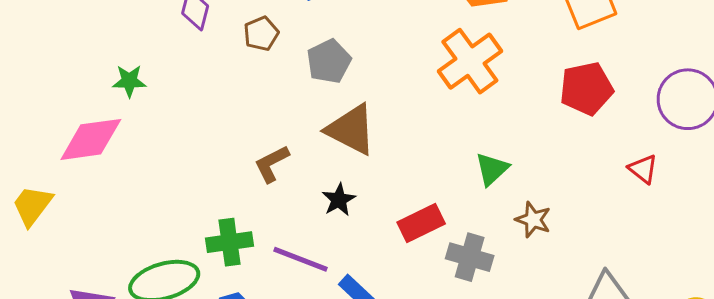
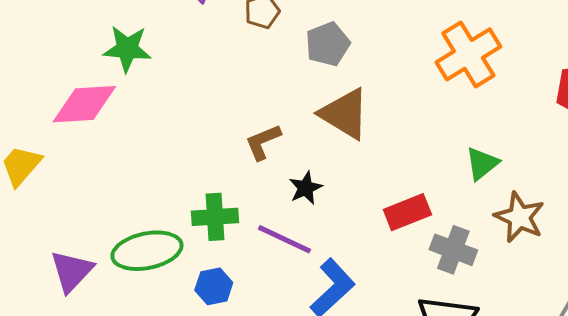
green star: (129, 81) -> (127, 49), size x1.4
black star: (339, 200) -> (306, 188), moved
brown star: (533, 220) -> (519, 217), size x1.4

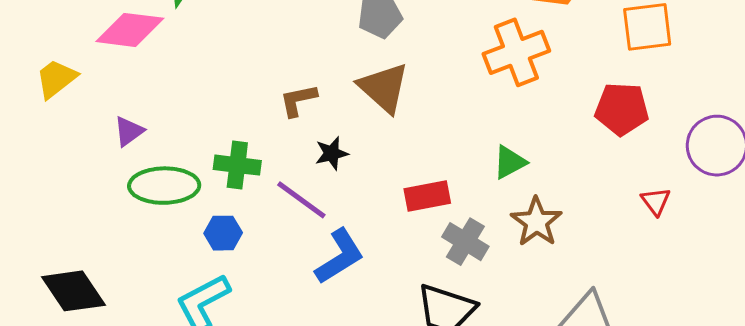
purple triangle: (72, 271) -> (129, 131), moved, size x0.7

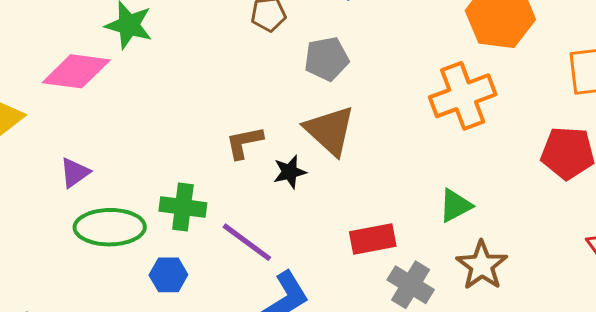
black star: (332, 153) -> (290, 172), moved

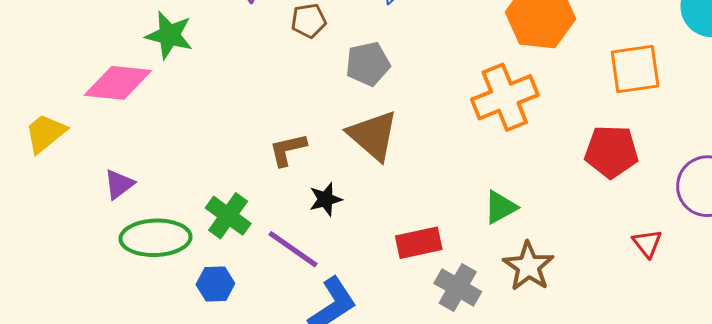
black star: (290, 172) -> (325, 199), moved
green cross: (183, 207) -> (228, 216), turned 30

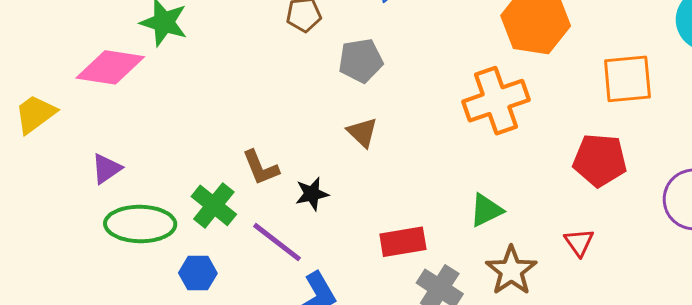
brown triangle: (373, 135) -> (362, 132), size x0.6
brown L-shape: (288, 150) -> (261, 168), moved, turned -102
red triangle: (647, 243) -> (579, 242), moved

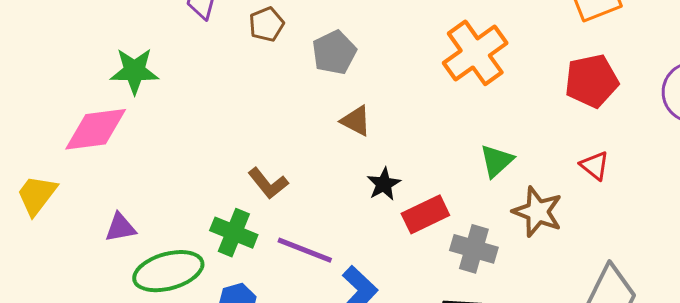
purple triangle: (106, 169) -> (120, 228), turned 40
black star: (312, 194) -> (384, 184), moved

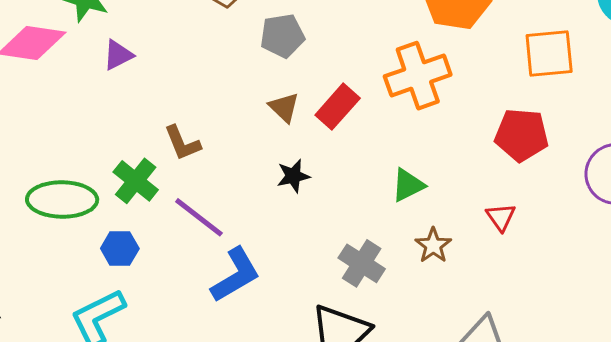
brown star: (538, 212) -> (433, 245), size x0.7
red rectangle: (425, 214) -> (338, 107), moved, turned -39
purple triangle: (120, 228) -> (118, 55), moved, turned -32

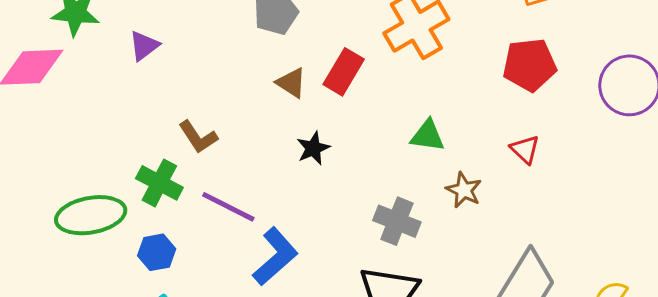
purple triangle: (118, 55) -> (144, 46), moved
green triangle: (408, 185) -> (428, 136), turned 45

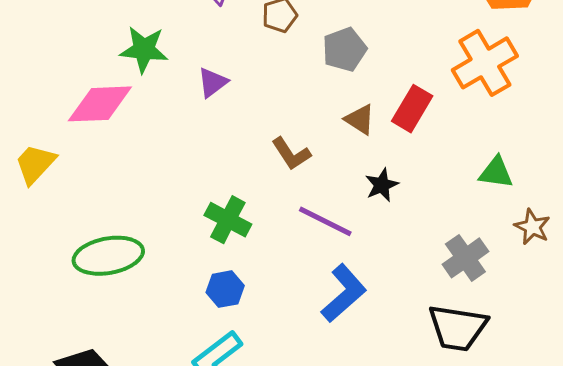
brown L-shape: (198, 137) -> (291, 154), moved
purple line: (228, 207) -> (325, 221), moved
green ellipse: (91, 215) -> (108, 256), moved
gray cross: (397, 221) -> (465, 258), turned 33

